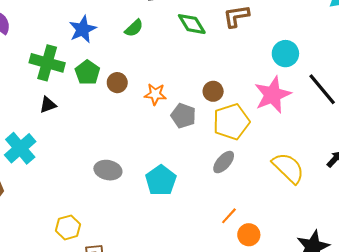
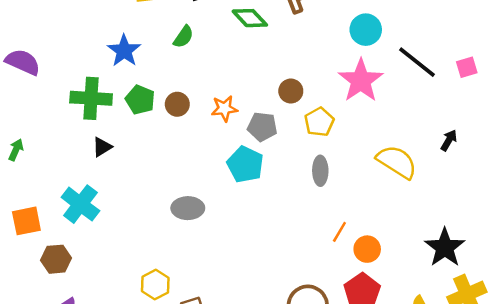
yellow pentagon: (231, 122) -> (319, 122), size x0.7
gray ellipse: (224, 162) -> (320, 171), turned -30
cyan pentagon: (161, 180) -> (245, 164), moved

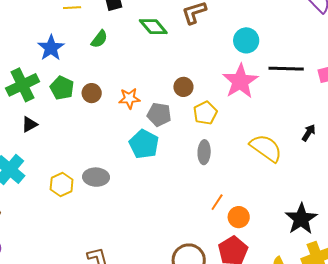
black line: (417, 62) -> (286, 69), turned -40
green cross: (91, 98) -> (22, 85), turned -32
yellow hexagon: (155, 285) -> (62, 185), moved

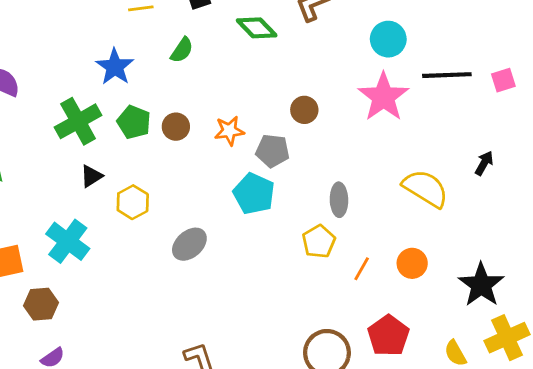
yellow pentagon: (205, 113) -> (319, 242), moved
gray ellipse: (96, 177) -> (189, 244), turned -40
yellow hexagon: (62, 185) -> (133, 202), moved
orange circle: (239, 217) -> (412, 263), moved

